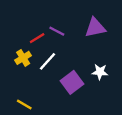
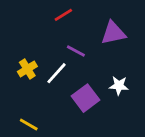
purple line: (57, 31) -> (76, 51), moved
red line: (37, 38) -> (63, 15), moved

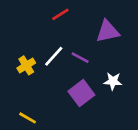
purple line: (76, 51) -> (80, 58), moved
white line: (56, 73) -> (54, 56), moved

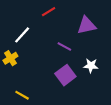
white line: (54, 56) -> (22, 35), moved
yellow cross: (26, 65) -> (10, 58), moved

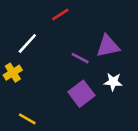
purple triangle: (87, 25) -> (108, 46), moved

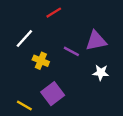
yellow cross: (13, 73) -> (41, 61), moved, turned -35
purple square: (81, 94) -> (53, 94), moved

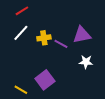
red line: (54, 13) -> (22, 11), moved
yellow cross: (41, 61) -> (44, 38), moved, turned -32

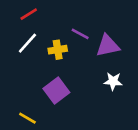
purple line: (61, 44) -> (80, 34), moved
purple square: (45, 80) -> (56, 90), moved

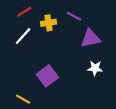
purple line: (80, 34) -> (74, 16), moved
yellow cross: (58, 50) -> (49, 23), moved

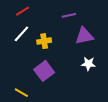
purple line: (74, 16) -> (69, 15), turned -40
yellow cross: (49, 23) -> (44, 41), moved

